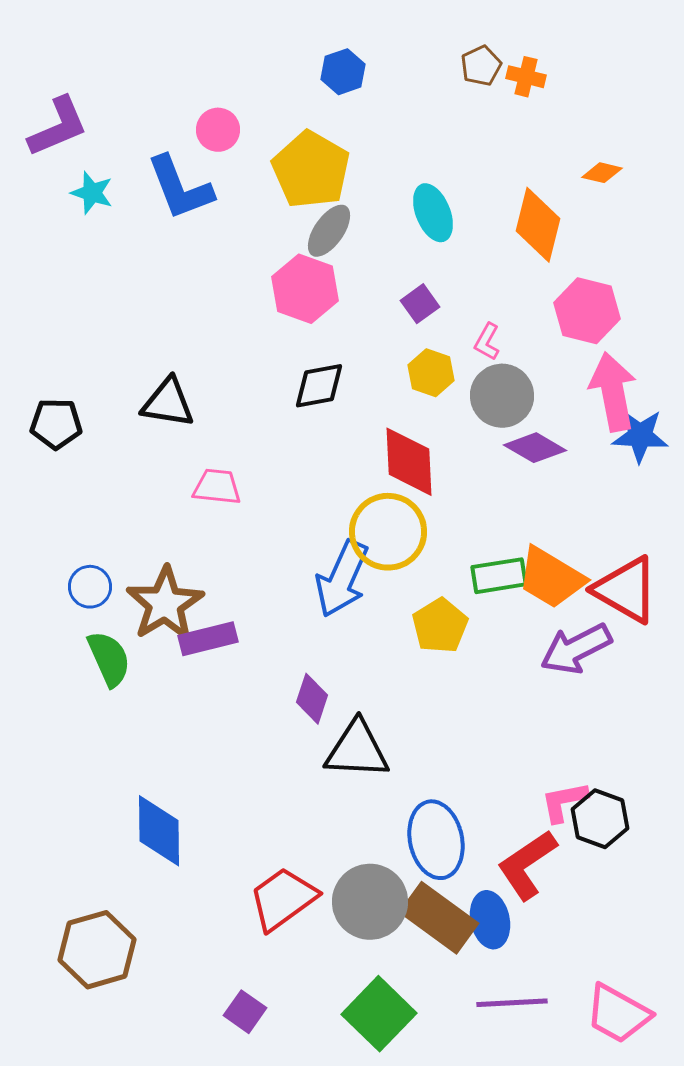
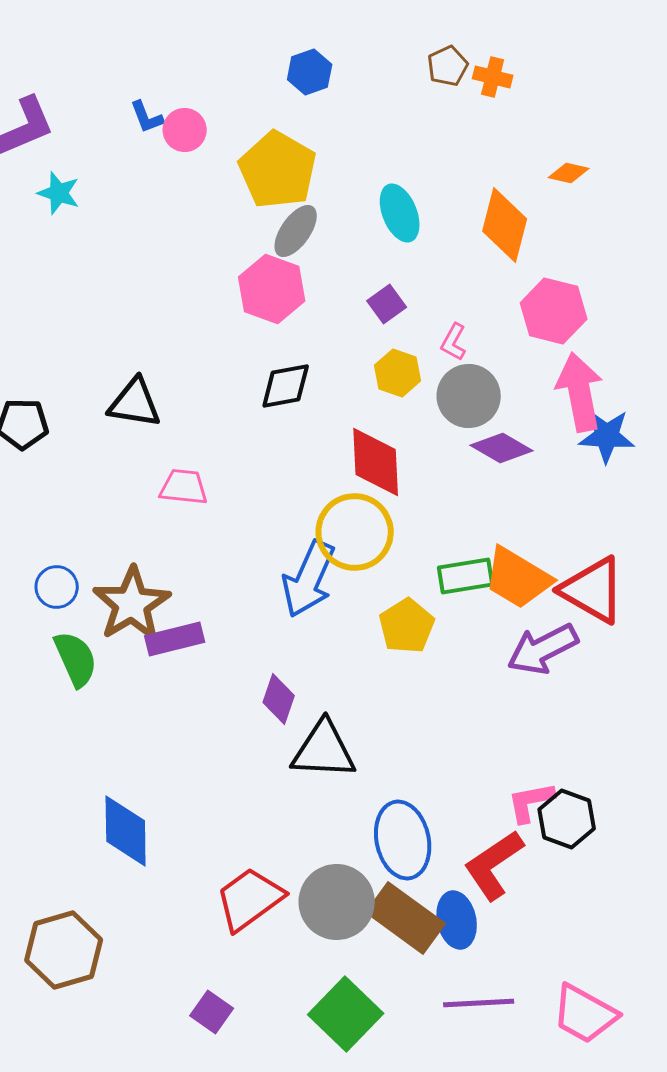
blue L-shape: (180, 188) -> (147, 117), moved, size x0.5

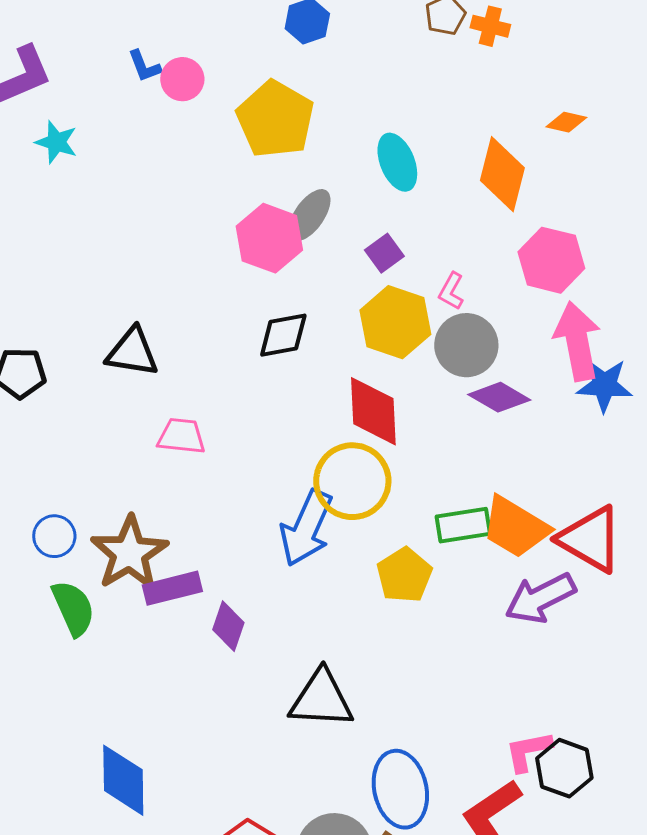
gray ellipse: (296, 231) -> (309, 215), moved
yellow hexagon: (398, 373) -> (395, 322), size x1.5
purple diamond: (279, 699) -> (228, 626), moved

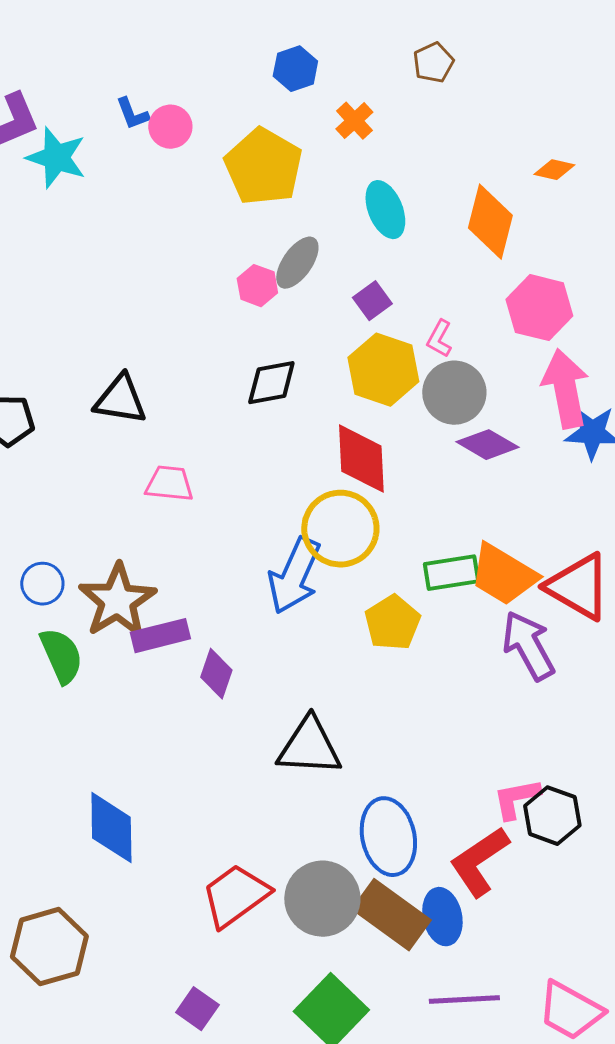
orange cross: (490, 26) -> (354, 121), moved, turned 33
cyan star: (56, 142) -> (56, 158), moved, size x1.4
pink hexagon: (269, 238) -> (257, 286), size x0.6
purple arrow: (540, 598) -> (528, 646), turned 88

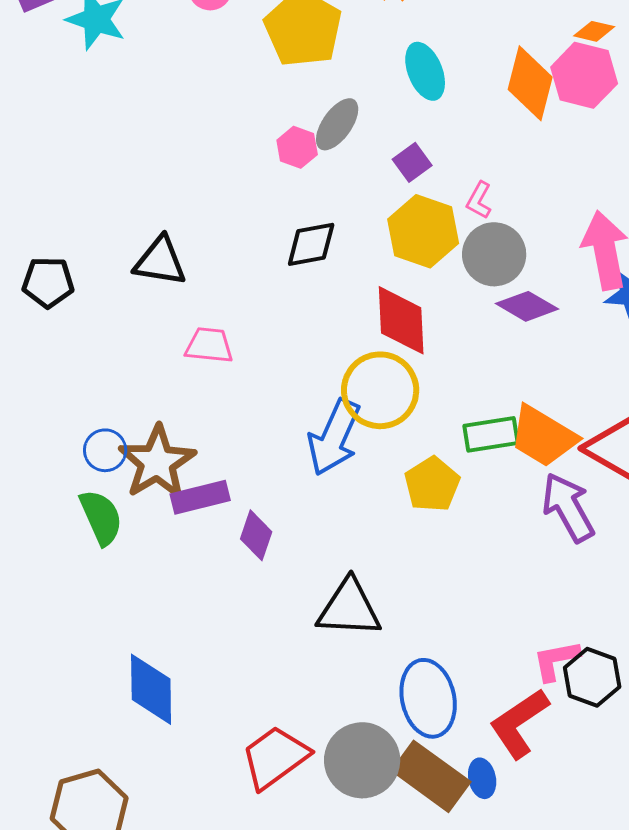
pink hexagon: (539, 308) -> (584, 75), moved
blue circle: (42, 584) -> (105, 450), moved
blue ellipse: (442, 917) -> (482, 778), size x0.7

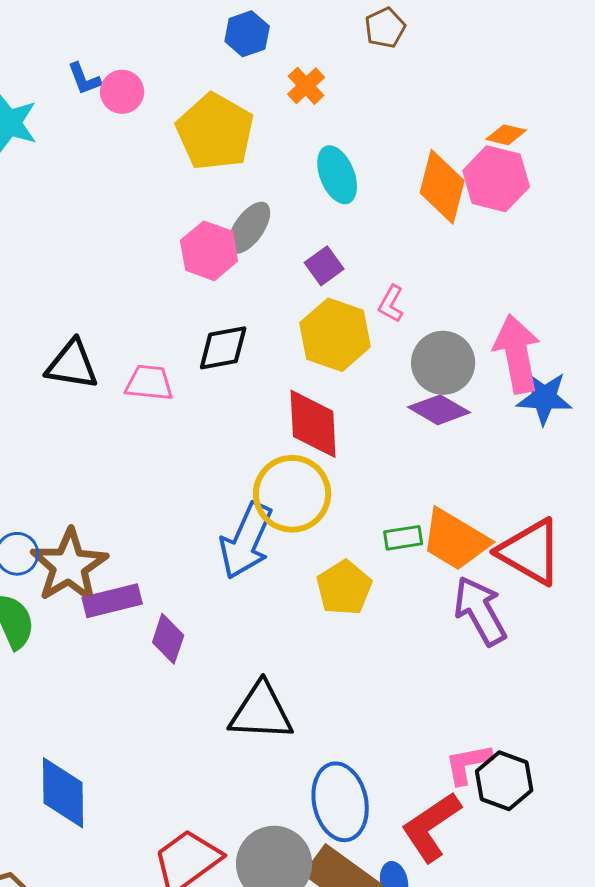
pink hexagon: (297, 147) -> (209, 251), size x1.4
gray circle: (494, 254) -> (443, 363), moved
pink trapezoid: (209, 345) -> (149, 383), moved
green rectangle: (491, 434) -> (403, 538), size x0.7

